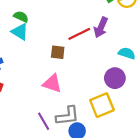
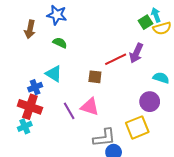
cyan triangle: (20, 32) -> (54, 74), moved
purple line: (44, 121) -> (69, 111), moved

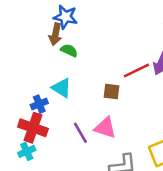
brown arrow: (30, 29) -> (55, 34), moved

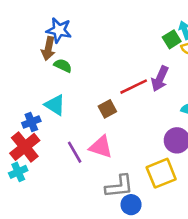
brown square: (111, 92) -> (107, 109), turned -35
red cross: (33, 128) -> (25, 147), turned 32

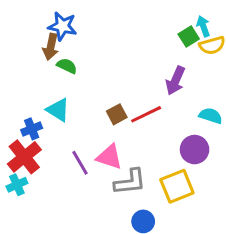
red line: (134, 87) -> (146, 114), moved
gray L-shape: (119, 186) -> (130, 182), moved

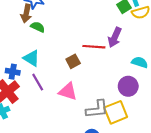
red line: (146, 114) -> (94, 47), moved, turned 30
blue cross: (32, 129) -> (13, 72), turned 32
purple line: (80, 163) -> (38, 82), moved
gray L-shape: (130, 182) -> (97, 109), moved

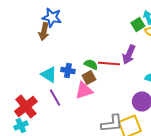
green semicircle: (38, 27) -> (91, 64), moved
blue cross: (13, 72) -> (68, 70), moved
pink triangle: (68, 91) -> (84, 90), moved, turned -36

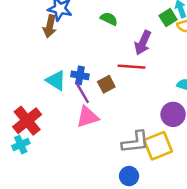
purple arrow: (129, 54) -> (143, 43), moved
green semicircle: (91, 64) -> (109, 19), moved
pink triangle: (84, 90) -> (87, 117), moved
purple line: (55, 97) -> (82, 93), moved

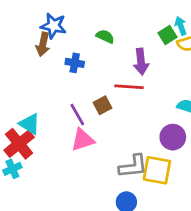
purple arrow: (143, 43) -> (141, 62), turned -30
blue cross: (80, 75) -> (75, 63), moved
cyan triangle: (56, 80) -> (30, 124), moved
yellow square: (158, 146) -> (157, 170), turned 32

